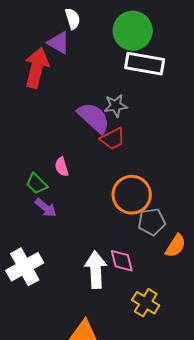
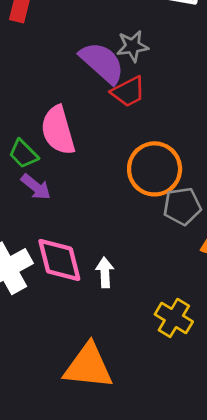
pink semicircle: (62, 167) -> (58, 130), size x1.8
pink diamond: (122, 261) -> (59, 260), moved, size x1.4
white arrow: (96, 270) -> (105, 272), size x0.6

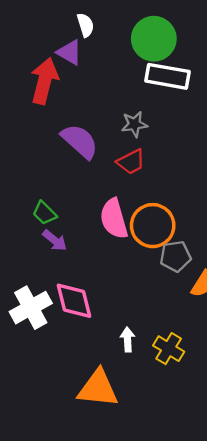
purple semicircle: (102, 63) -> (80, 141), moved
pink semicircle: (58, 130) -> (114, 219), moved
white arrow: (105, 272) -> (128, 339), moved

